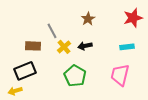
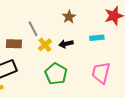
cyan rectangle: (127, 47) -> (97, 38), moved

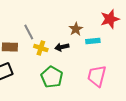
brown star: (69, 17) -> (76, 29), moved
yellow cross: (45, 45) -> (41, 48), turned -32

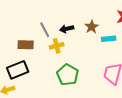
black arrow: (62, 47) -> (67, 29), moved
yellow cross: (41, 48) -> (57, 46), turned -32

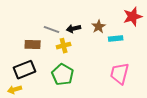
gray line: (45, 30) -> (52, 30), turned -42
green pentagon: (68, 75) -> (63, 75), moved

